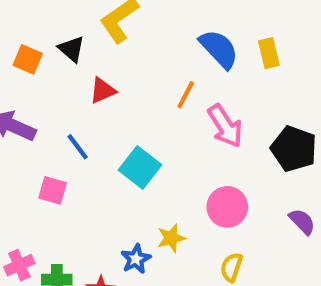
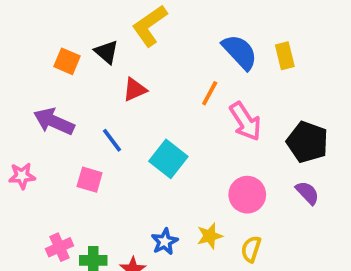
purple semicircle: (302, 222) -> (307, 193), moved
yellow star: (171, 238) -> (210, 236), moved

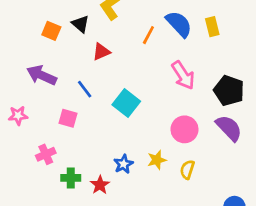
orange line: (210, 93) -> (148, 35), moved
purple semicircle: (307, 193) -> (229, 128), size x1.5
pink cross: (60, 247) -> (46, 154), moved

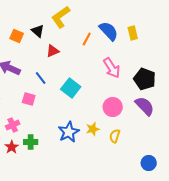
blue star: (123, 164) -> (69, 132), size x1.5
red star: (100, 185) -> (12, 147), moved

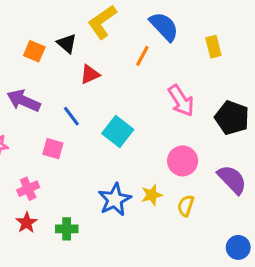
blue semicircle: (109, 31) -> (164, 27), moved
purple semicircle: (145, 106) -> (232, 179), moved
green cross: (31, 142) -> (67, 229), moved

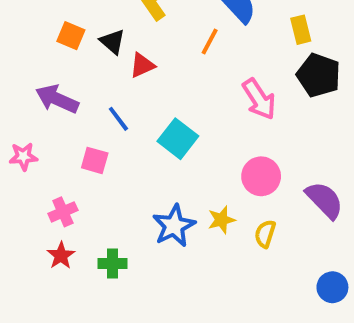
black triangle: (67, 44) -> (112, 42), moved
black pentagon: (232, 118) -> (319, 75), moved

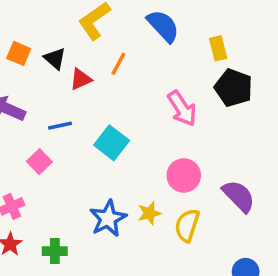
orange line: (210, 42) -> (118, 64), moved
blue line: (118, 119) -> (60, 126), turned -65
pink square: (95, 160) -> (39, 162), turned 30
yellow semicircle: (265, 234) -> (187, 225), size x1.4

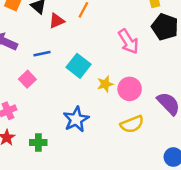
yellow star: (149, 213) -> (105, 84), moved
yellow semicircle: (187, 225) -> (132, 124), turned -130

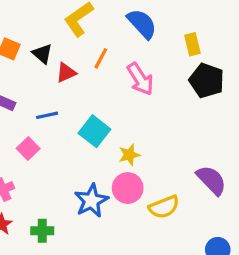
pink arrow: (128, 41) -> (140, 79), moved
pink circle: (130, 89) -> (128, 188), moved

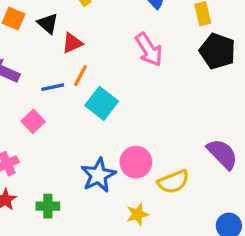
orange line: (101, 58) -> (80, 76), moved
yellow star: (129, 155) -> (138, 214), moved

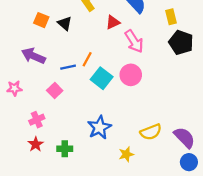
red triangle: (72, 43) -> (113, 22), moved
purple semicircle: (222, 154) -> (184, 138), moved
pink circle: (136, 162) -> (131, 75), moved

